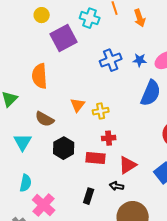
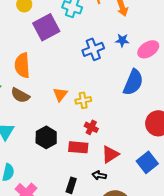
blue star: (140, 60) -> (122, 40), moved
brown semicircle: (45, 119) -> (20, 95), moved
red cross: (109, 138) -> (91, 127), turned 32

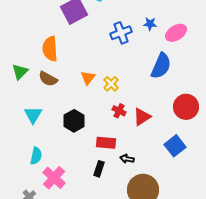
yellow cross: (83, 100) -> (111, 84), turned -35
red rectangle: (78, 147) -> (106, 143), moved
red triangle: (110, 154) -> (142, 117), moved

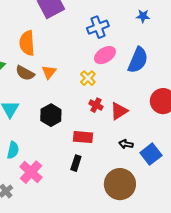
blue star: (150, 24) -> (143, 16), moved
pink ellipse: (176, 33) -> (105, 55), moved
orange triangle: (88, 78) -> (49, 72), moved
blue square: (175, 146) -> (151, 154), moved
black arrow: (127, 159) -> (126, 144), moved

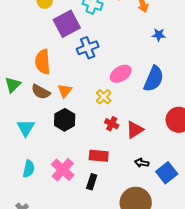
blue cross: (98, 27) -> (88, 48), moved
black hexagon: (51, 115) -> (65, 120), moved
pink cross: (31, 172) -> (63, 170), moved

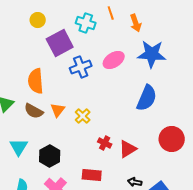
blue star: (159, 35) -> (152, 54), size x2.0
pink ellipse: (121, 74) -> (114, 60), moved
yellow cross: (104, 97) -> (83, 116), moved
black hexagon: (65, 120) -> (50, 156), moved

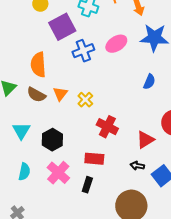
blue semicircle: (147, 98) -> (149, 82), size x0.6
red cross: (105, 143) -> (107, 127), size x1.5
red triangle: (128, 149) -> (145, 140), moved

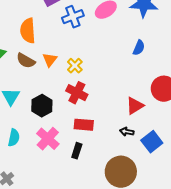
red cross: (107, 127) -> (77, 93), moved

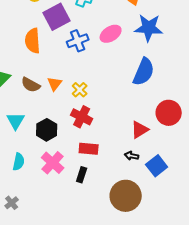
orange semicircle: (28, 31) -> (33, 41), moved
blue semicircle: (139, 48) -> (144, 72), size x1.8

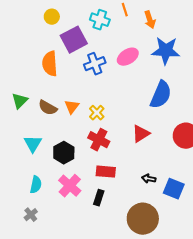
red triangle: (140, 130) -> (141, 134), moved
blue square: (157, 166) -> (174, 189), turned -30
gray cross: (12, 203) -> (31, 215), moved

